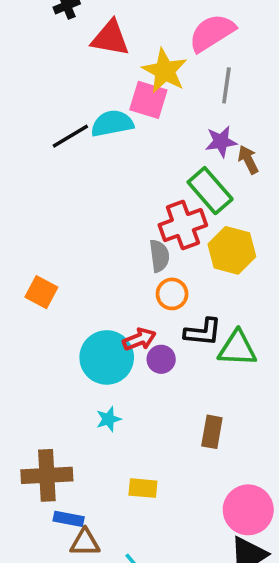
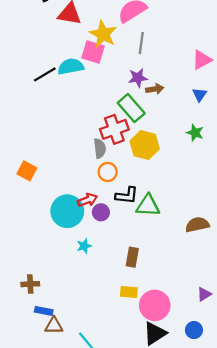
brown arrow: (248, 160) -> (155, 89), turned 108
cyan star: (109, 419) -> (84, 246), moved
brown cross: (47, 475) -> (30, 284), size x0.6
yellow rectangle: (143, 488) -> (129, 292), moved

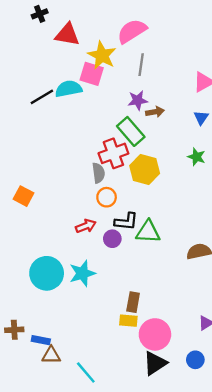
cyan circle: (67, 211) -> (47, 273), moved
purple circle: (101, 212) -> (112, 239), moved
cyan star: (84, 246) -> (82, 273), size x1.6
brown rectangle: (132, 257) -> (133, 302), moved
brown cross: (30, 284) -> (14, 330), moved

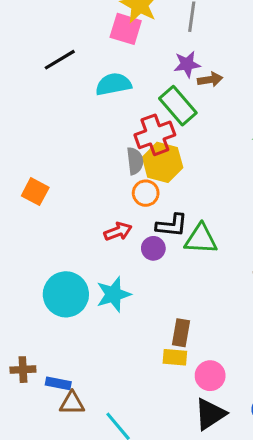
cyan semicircle: (68, 89) -> (113, 84), moved
yellow hexagon: (145, 170) -> (163, 162), moved
pink circle: (155, 334) -> (210, 376), size x0.7

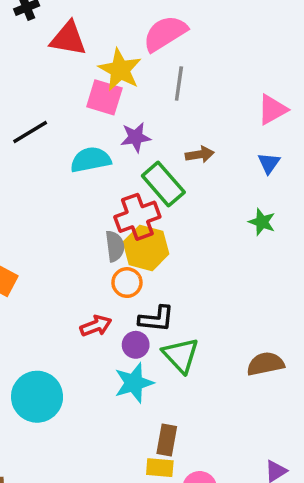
purple star: (187, 64) -> (136, 137), moved
green triangle: (201, 239) -> (181, 355), moved, turned 44
cyan star: (113, 294) -> (134, 383), moved

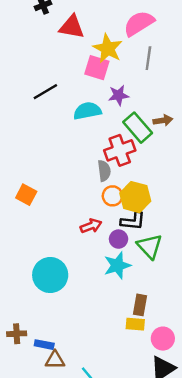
brown arrow: (200, 154) -> (163, 120), moved
yellow hexagon: (146, 248) -> (135, 197), moved

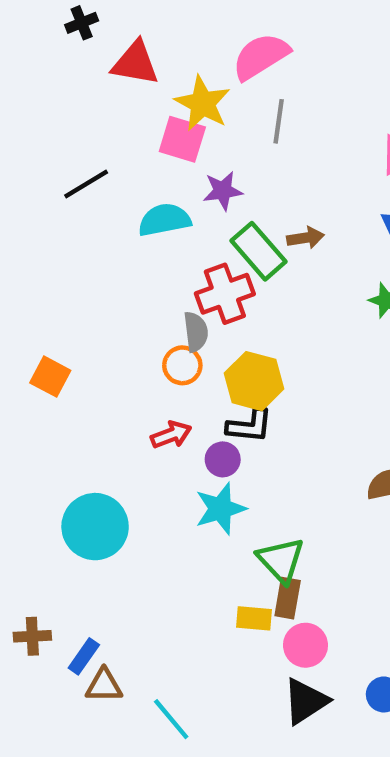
orange circle: (113, 196) -> (182, 365), moved
green triangle: (150, 246) -> (281, 560), moved
brown rectangle: (140, 305) -> (288, 598), moved
blue rectangle: (44, 345) -> (84, 656), turned -66

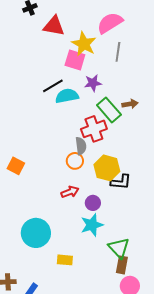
black line: (86, 184) -> (53, 86), moved
black L-shape: (250, 426) -> (121, 182), moved
yellow rectangle: (254, 618) -> (65, 260), moved

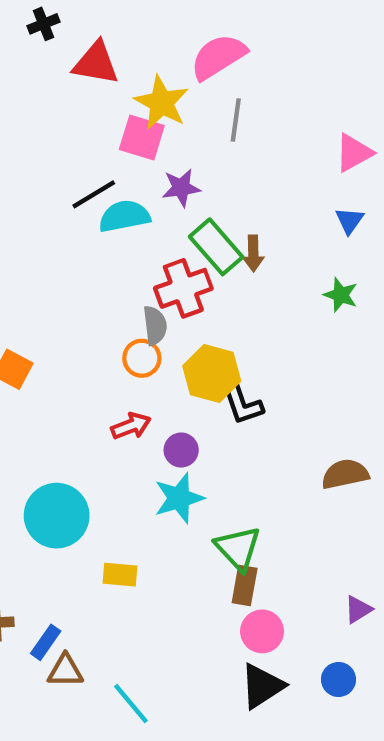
brown arrow: (130, 104) -> (253, 253), moved, turned 98
black L-shape: (121, 182) -> (242, 404), turned 65

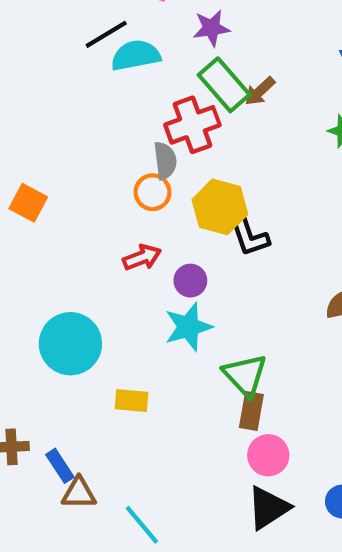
purple star: (181, 188) -> (211, 28), moved
brown arrow: (253, 253) -> (260, 91), turned 48
blue rectangle: (46, 642) -> (60, 466), turned -68

